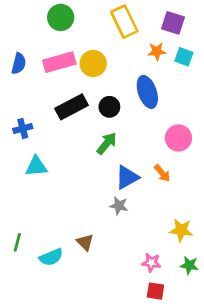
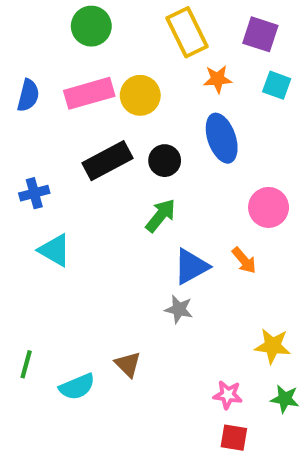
orange star: (157, 51) -> (218, 79), moved
cyan triangle: (36, 166) -> (55, 250), turned 35

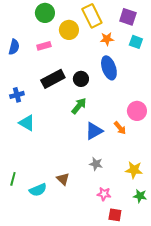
pink rectangle: (89, 93) -> (44, 46), size x0.6
yellow circle: (140, 95) -> (69, 30), moved
pink circle: (269, 207) -> (137, 111), moved
gray star: (179, 309) -> (96, 164), moved
pink star: (228, 395) -> (104, 194), moved

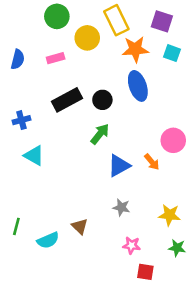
orange star: (107, 39) -> (135, 49), size x1.5

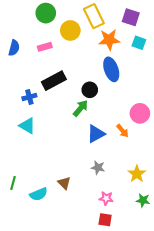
black circle: (102, 100) -> (90, 90), moved
blue cross: (21, 120) -> (29, 97), moved
yellow star: (169, 215) -> (137, 174), turned 30
red square: (145, 272) -> (105, 220), moved

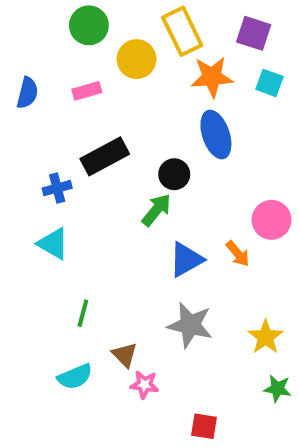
gray star: (98, 168) -> (190, 325), size x1.6
green line: (13, 183) -> (83, 313), moved
pink star: (106, 198) -> (144, 385), moved

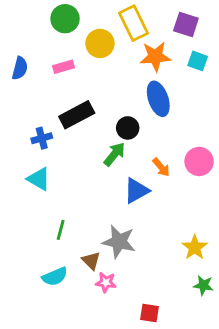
orange arrow: (238, 254) -> (161, 167), moved
gray star: (190, 325) -> (119, 242), moved

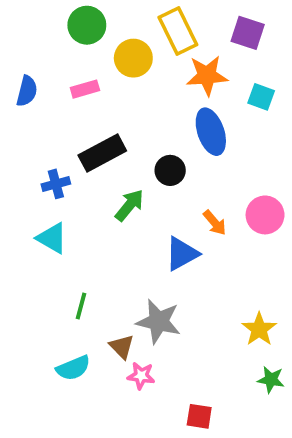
cyan square: (198, 61) -> (261, 97), moved
green arrow: (115, 154) -> (129, 205), moved

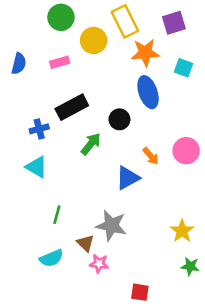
purple square: (248, 33) -> (174, 23), turned -35

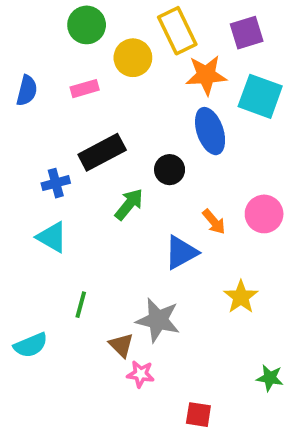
cyan square: (183, 68) -> (260, 96), size x1.6
yellow star: (182, 231) -> (241, 297), moved
cyan semicircle: (51, 258) -> (31, 345), moved

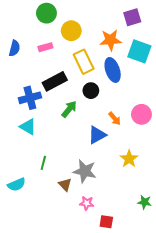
yellow rectangle: (177, 31) -> (84, 62), moved
blue cross: (56, 183) -> (30, 98), size x1.5
pink star: (141, 374) -> (87, 203), moved

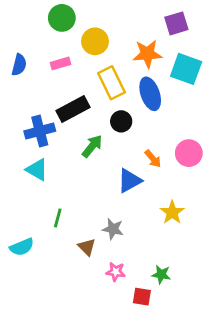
gray star: (85, 171) -> (113, 229), size x0.7
green star: (145, 202) -> (161, 275), moved

